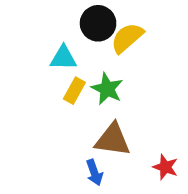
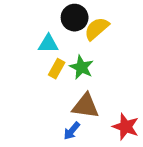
red star: (165, 167) -> (126, 127), size x1.4
blue arrow: (94, 173) -> (72, 131), turned 60

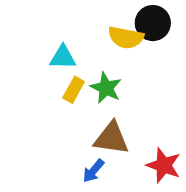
black circle: (75, 18) -> (153, 23), moved
yellow semicircle: (97, 29) -> (126, 37), turned -128

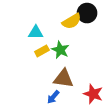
yellow semicircle: (126, 37) -> (72, 21), turned -42
yellow rectangle: (74, 90) -> (42, 51), turned 32

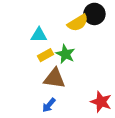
brown triangle: (63, 79) -> (54, 78), moved
blue arrow: (53, 97) -> (49, 105), moved

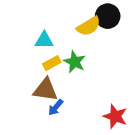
brown triangle: (54, 78) -> (45, 90), moved
blue arrow: (49, 105) -> (56, 107), moved

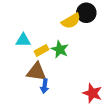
cyan triangle: (44, 40) -> (23, 40), moved
blue arrow: (56, 107) -> (45, 86), turned -32

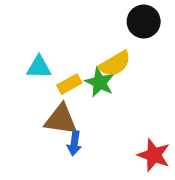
yellow semicircle: (71, 21) -> (115, 64), moved

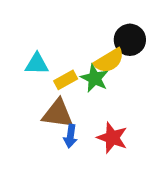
black circle: (144, 22) -> (130, 40), moved
red star: (154, 155) -> (112, 138), moved

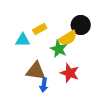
yellow rectangle: (66, 80) -> (40, 29), moved
red star: (112, 138) -> (70, 73), moved

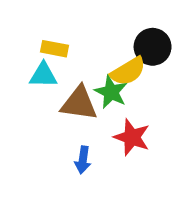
yellow rectangle: (40, 29) -> (55, 49), moved, turned 40
brown triangle: (36, 71) -> (79, 103), moved

